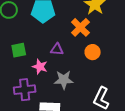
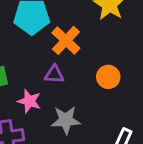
orange cross: (80, 27) -> (66, 40), moved

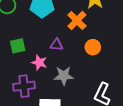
orange cross: (66, 40) -> (77, 21), moved

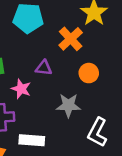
gray star: (64, 76) -> (68, 105), moved

